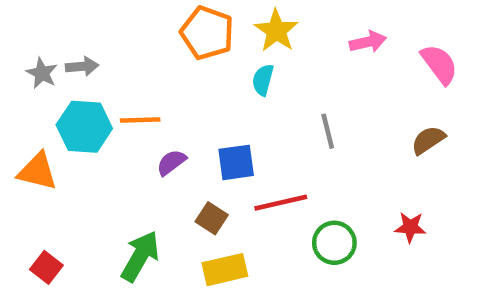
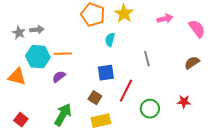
cyan semicircle: (263, 80) -> (110, 40), moved
purple semicircle: (171, 162) -> (59, 77), moved
red line: (281, 203) -> (126, 91), turned -50

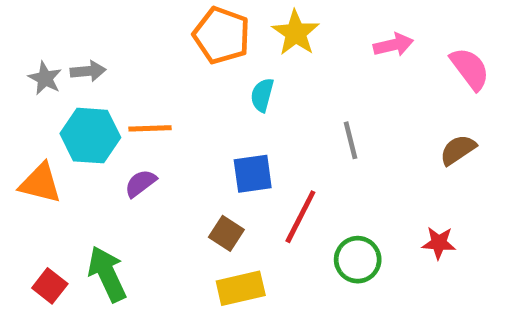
green arrow: (63, 115) -> (107, 274), moved, turned -55

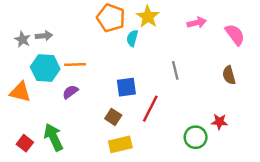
cyan semicircle: (262, 95) -> (132, 38), moved
brown semicircle: (458, 150) -> (229, 75), turned -72
green circle: (358, 260) -> (196, 137), moved

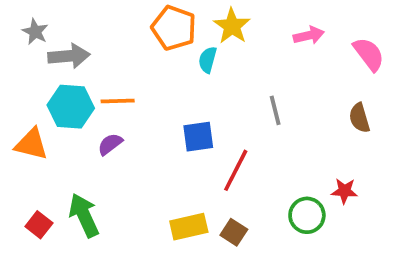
gray arrow: (44, 36) -> (69, 56), size x1.5
gray star: (23, 39) -> (35, 32), moved
brown square: (113, 117) -> (234, 232), moved

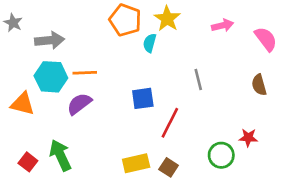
gray star: (35, 32) -> (13, 23), moved
purple semicircle: (110, 144) -> (79, 104), size x1.4

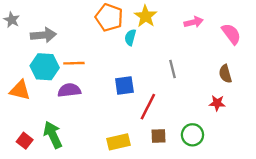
purple semicircle: (79, 104) -> (69, 90), turned 30
red star: (248, 138) -> (217, 103), moved
brown square: (169, 167) -> (158, 136), moved, turned -35

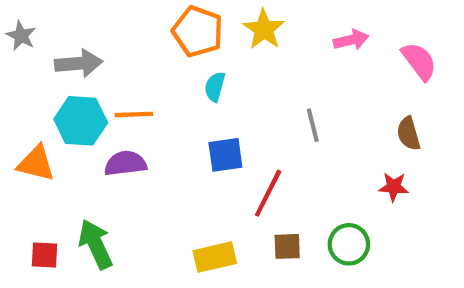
cyan semicircle: (130, 37) -> (215, 87), moved
red square: (25, 141) -> (45, 255), turned -35

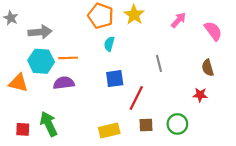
pink arrow: (351, 40) -> (178, 20), turned -35

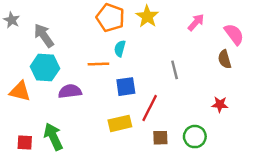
gray arrow: (40, 32) -> (44, 35), turned -120
orange line: (68, 58) -> (98, 64), moved
brown semicircle: (208, 68) -> (225, 59), moved
yellow rectangle: (109, 130) -> (120, 123), moved

